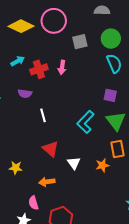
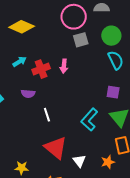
pink circle: (54, 21) -> (74, 17), moved
red triangle: (51, 149) -> (56, 148), size x1.4

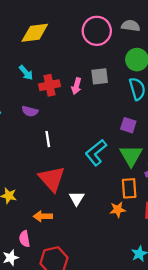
yellow diamond: (22, 27) -> (35, 33), turned -40
gray square: (81, 40) -> (100, 76), moved
cyan arrow: (19, 62) -> (26, 73), turned 72
orange star: (108, 162) -> (118, 210), moved

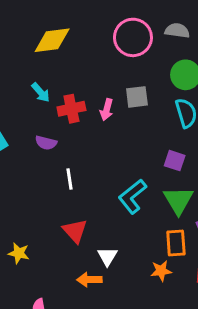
red triangle: (52, 179) -> (75, 231), size x0.7
orange arrow: (43, 216) -> (89, 280), moved

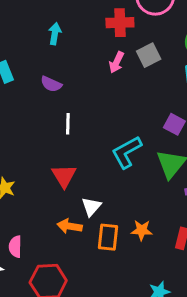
cyan arrow: (41, 92) -> (55, 34), turned -140
gray square: (137, 97) -> (149, 55), turned -30
red cross: (71, 109) -> (120, 23), moved
orange rectangle: (176, 243) -> (108, 237), moved

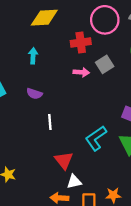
pink arrow: (117, 62) -> (81, 72), turned -105
red triangle: (64, 176) -> (64, 160), moved
white triangle: (91, 207) -> (74, 182), turned 42

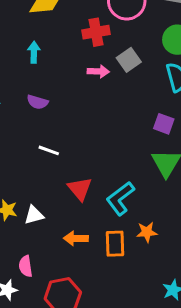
white line: (50, 122) -> (49, 150), moved, turned -63
cyan L-shape: (96, 138) -> (120, 198), moved
white triangle: (74, 182) -> (34, 215), moved

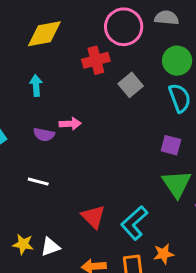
pink arrow: (98, 71) -> (70, 124), moved
white line: (49, 150) -> (38, 182), moved

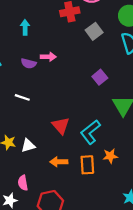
purple square: (171, 145) -> (100, 77), moved, turned 32

